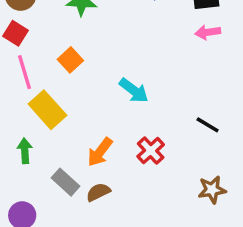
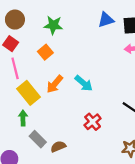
orange square: (70, 60) -> (45, 52), moved
green arrow: (25, 151) -> (23, 118), moved
orange arrow: (100, 152) -> (55, 84), moved

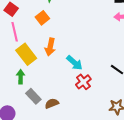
cyan arrow: (84, 83) -> (75, 63), moved
orange arrow: (55, 84) -> (50, 47), turned -30

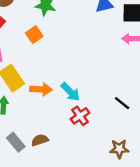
orange arrow: (50, 47) -> (41, 89), moved, turned -102
gray rectangle: (33, 96) -> (16, 142), moved

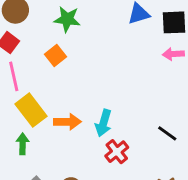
cyan arrow: (70, 92) -> (103, 123), turned 65

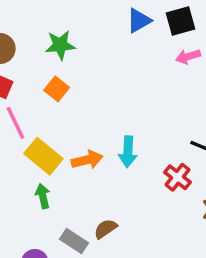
red cross: (117, 152) -> (178, 177), moved

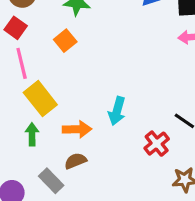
orange arrow: (87, 160) -> (77, 129), moved
brown semicircle: (105, 229) -> (75, 161), moved

